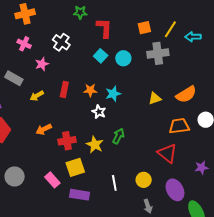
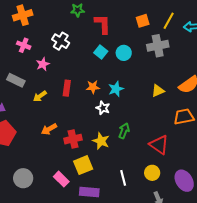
red triangle: (167, 153) -> (159, 145), moved

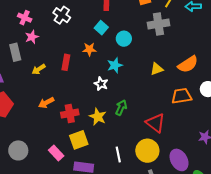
cyan circle: (124, 53) -> (124, 39), moved
pink star: (43, 64) -> (32, 37), moved
gray rectangle: (16, 80) -> (15, 52), turned 48
orange star: (93, 87) -> (89, 49), moved
yellow circle: (152, 173) -> (147, 151), size x1.5

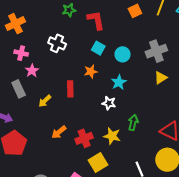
gray cross: (158, 24) -> (156, 51), moved

